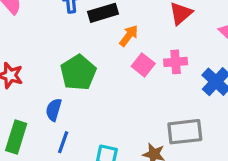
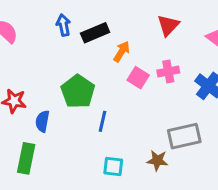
blue semicircle: (54, 110) -> (42, 121), moved
blue line: (63, 142) -> (103, 121), moved

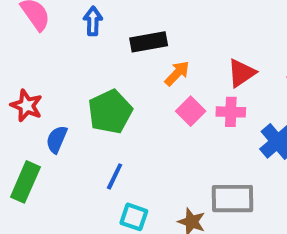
blue arrow: (63, 25) -> (93, 21), moved
red triangle: (168, 25) -> (241, 73), moved
blue line: (103, 121) -> (115, 176), moved

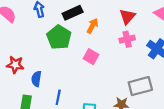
pink square: (191, 111) -> (91, 57), moved
green pentagon: (110, 112) -> (59, 37), moved
blue line: (115, 176) -> (58, 97), moved

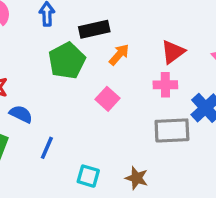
blue semicircle: (36, 79) -> (21, 114), turned 96
gray rectangle: (140, 86) -> (172, 130), moved

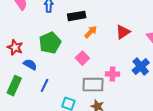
green pentagon: (67, 61) -> (50, 43), moved
pink cross: (165, 85) -> (113, 74), moved
gray rectangle: (172, 130) -> (93, 85), moved

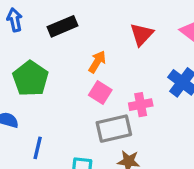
orange arrow: (91, 32) -> (97, 62), moved
pink square: (82, 58) -> (100, 92), moved

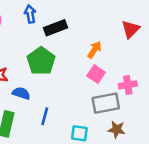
black rectangle: (63, 26) -> (56, 28), moved

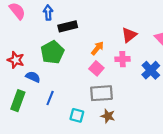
pink cross: (128, 85) -> (123, 59), moved

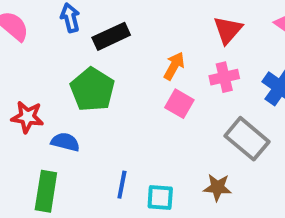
gray rectangle: (102, 93) -> (247, 139), moved, turned 55
blue line: (50, 98) -> (122, 185), moved

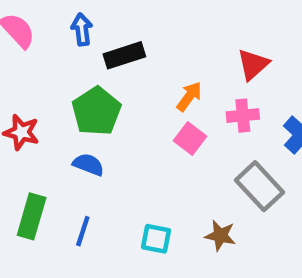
blue semicircle: (65, 142) -> (88, 164), moved
blue line: (122, 185) -> (83, 231), moved

